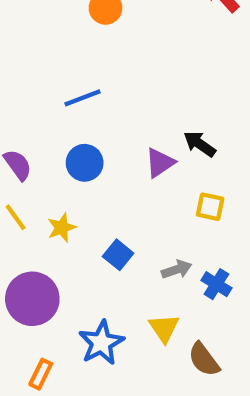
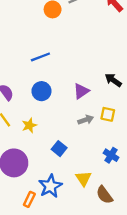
black arrow: (200, 144) -> (113, 80), moved
blue square: (118, 255) -> (59, 149), moved
gray arrow: (177, 269) -> (86, 120), moved
orange rectangle: (41, 374) -> (29, 199), moved

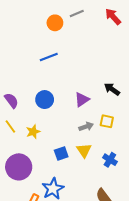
blue line: (40, 57) -> (49, 57), moved
blue square: (59, 149) -> (61, 153), turned 32
yellow triangle: (83, 178) -> (84, 150), moved

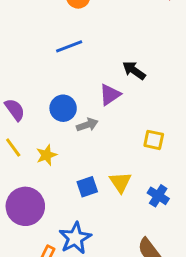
black arrow: (112, 89) -> (134, 70), moved
purple triangle: (82, 100) -> (110, 95), moved
gray arrow: (86, 127) -> (87, 125), moved

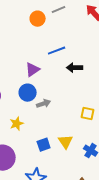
blue line: (69, 46) -> (57, 51), moved
black arrow: (134, 70) -> (75, 68), turned -35
purple triangle: (110, 95) -> (33, 70), moved

